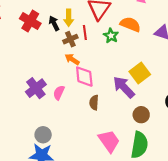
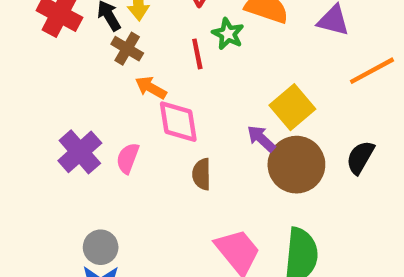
red line: (85, 32) -> (197, 54), moved
brown cross: (70, 39) -> (127, 49), moved, turned -32
purple arrow: (124, 87) -> (261, 138), size x0.6
brown circle: (141, 115) -> (296, 165), moved, size x1.6

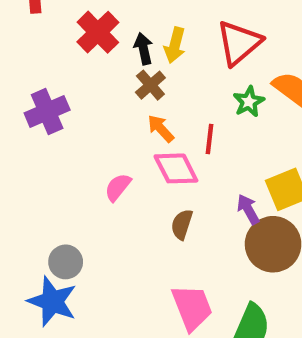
red line: (197, 54) -> (209, 139), moved
pink diamond: (178, 122) -> (176, 168), turned -36
purple cross: (80, 152) -> (47, 112), moved

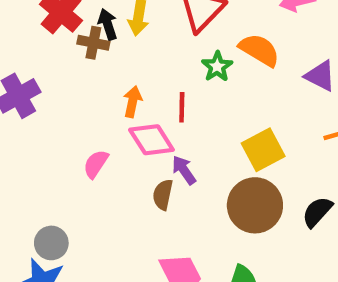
brown cross: (150, 85) -> (93, 43), moved, turned -32
orange arrow: (161, 129) -> (133, 102), turned 60
purple arrow: (248, 209) -> (184, 170), moved

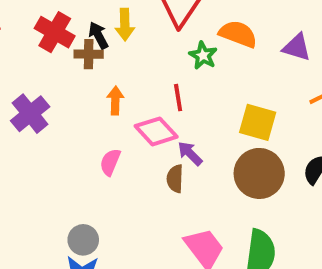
orange arrow: (133, 102) -> (115, 100), moved
yellow square: (263, 150) -> (258, 122), turned -36

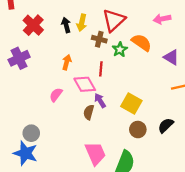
red cross: (55, 32) -> (33, 25), moved
brown cross: (89, 54) -> (99, 39), moved
yellow square: (258, 122) -> (131, 104), moved
brown circle: (259, 173) -> (138, 130), moved, size x0.6

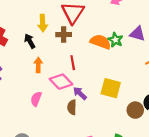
black arrow: (66, 25) -> (30, 41), moved
orange semicircle: (141, 42) -> (100, 42), moved
green star: (120, 49) -> (115, 40), moved
brown circle: (138, 130) -> (135, 110), moved

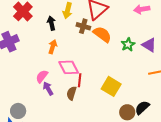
orange semicircle: (100, 42) -> (102, 34), moved
red line: (73, 63) -> (80, 80), moved
purple arrow: (80, 93) -> (48, 88), moved

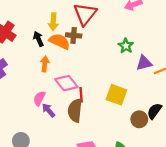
orange semicircle: (102, 34) -> (59, 41), moved
purple triangle: (149, 45) -> (144, 63), moved, turned -35
brown semicircle: (72, 93) -> (75, 110), size x1.5

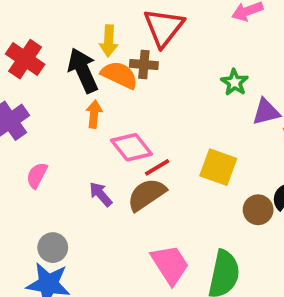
black arrow: (38, 39) -> (83, 70), size x1.6
red line: (81, 95) -> (157, 167), turned 64
pink semicircle: (39, 98) -> (37, 175), moved
brown semicircle: (75, 110) -> (147, 195), turned 50

